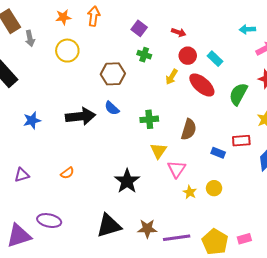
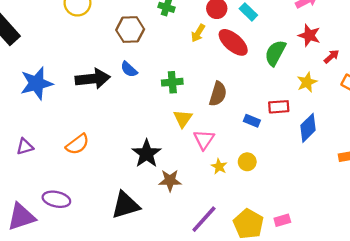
blue star: (32, 120) -> (37, 83), size x1.6
orange semicircle: (67, 173) -> (77, 144), size x1.5
brown star: (147, 229) -> (170, 181), moved
purple line: (177, 238) -> (204, 219), turned -40

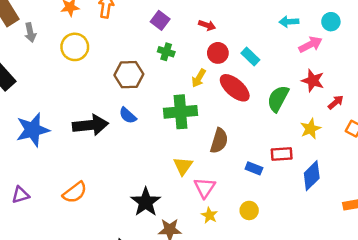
green cross: (172, 82) -> (181, 112), moved, size x1.5
yellow star: (219, 166) -> (209, 215), moved

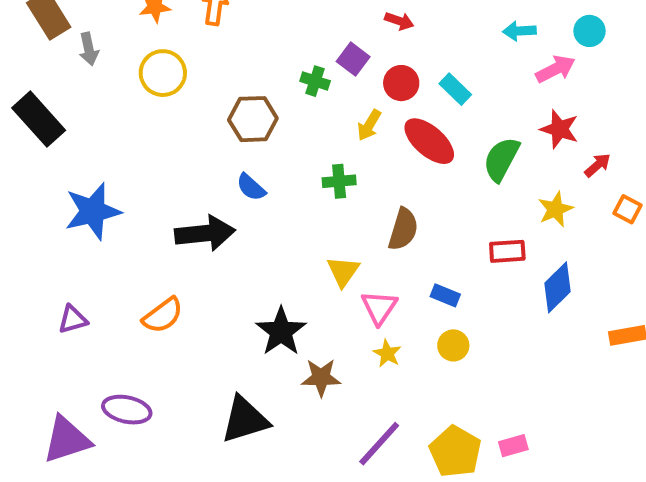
purple square: (160, 20) -> (353, 59), moved
red arrow: (207, 25) -> (399, 21), moved
green cross: (181, 112) -> (339, 181), size x0.6
black arrow: (90, 125) -> (205, 233), moved
blue rectangle: (254, 168) -> (445, 295), moved

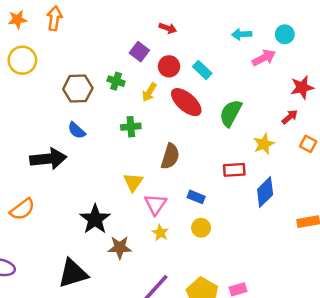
green cross: (315, 81) -> (116, 81), moved
red star: (559, 129) -> (302, 87), moved, turned -30

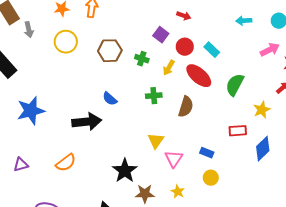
pink arrow: (264, 58) -> (270, 50), moved
brown hexagon: (78, 89) -> (110, 51), moved
brown semicircle: (170, 156) -> (186, 107), moved
yellow star: (160, 233) -> (178, 192), moved

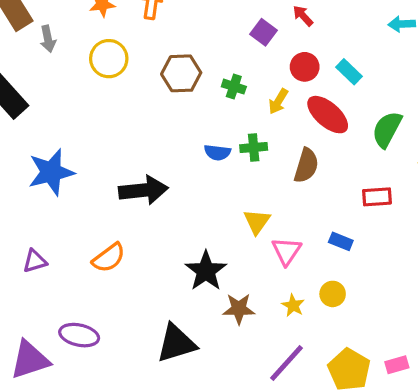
red arrow: (184, 16) -> (303, 16), turned -152
purple square: (161, 35) -> (263, 32), moved
blue semicircle: (110, 99) -> (217, 152), moved, turned -35
red rectangle: (238, 131) -> (377, 197), moved
yellow circle: (211, 178) -> (333, 294), moved

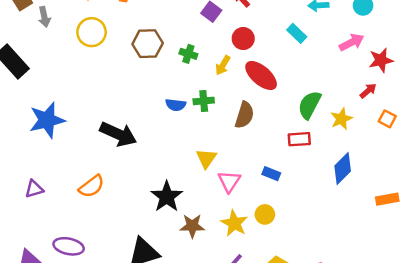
cyan rectangle: (349, 72) -> (297, 33), moved
green semicircle: (387, 129) -> (309, 105), moved
black arrow: (143, 190) -> (118, 134), turned 30
yellow star: (293, 305) -> (234, 223), size x1.5

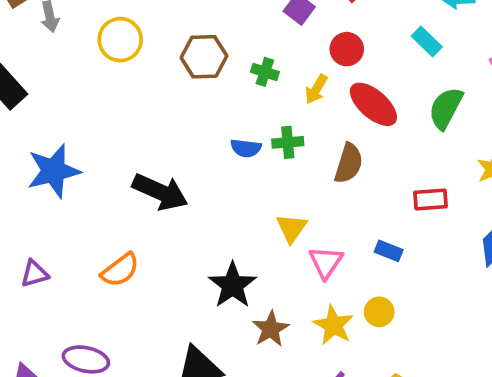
green semicircle: (309, 105) -> (446, 108), moved
brown star: (192, 226) -> (271, 329), turned -30

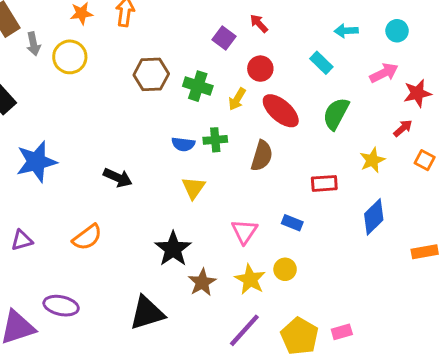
yellow circle: (120, 40) -> (70, 57), moved
green cross: (265, 72) -> (198, 86), size x1.4
black arrow: (160, 192) -> (118, 178), size x0.7
yellow triangle: (292, 228) -> (193, 188), moved

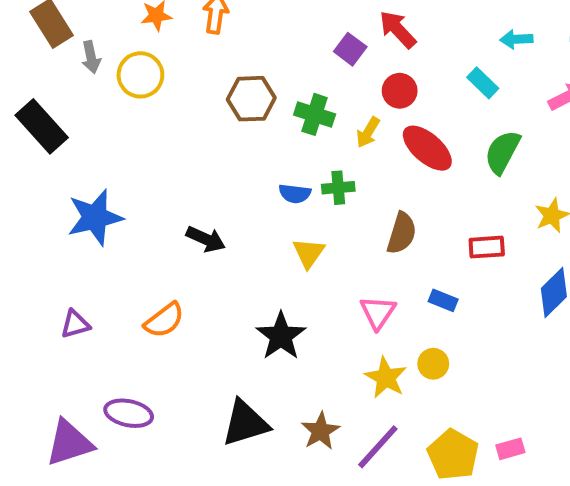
red arrow: (259, 23) -> (398, 29), size x1.5
brown semicircle: (262, 156) -> (402, 233), moved
brown star: (202, 282) -> (320, 431), moved

